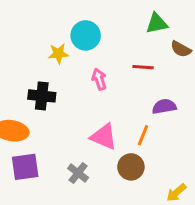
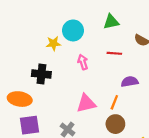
green triangle: (157, 23) -> (111, 22), moved
pink triangle: (104, 137) -> (86, 103), turned -36
brown circle: (131, 167) -> (115, 124), moved

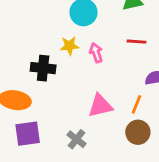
yellow star: (53, 44) -> (70, 46), moved

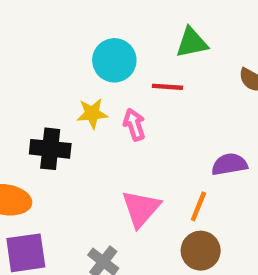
red line: (136, 42) -> (167, 87), moved
pink triangle: (100, 106) -> (141, 209), turned -36

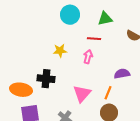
cyan circle: (114, 60) -> (70, 15), moved
pink arrow: (134, 124) -> (88, 57), moved, turned 32
black cross: (50, 149) -> (46, 79), moved

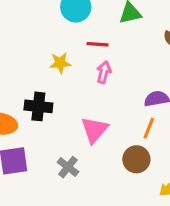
red line: (94, 39) -> (98, 44), moved
orange line: (108, 93) -> (149, 128), moved

